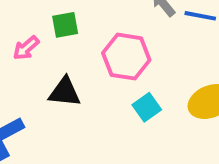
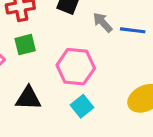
cyan square: (147, 107) -> (82, 106), moved

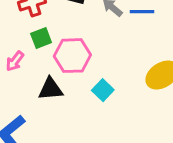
pink hexagon: (76, 67) -> (72, 56), moved

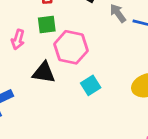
pink arrow: (15, 61) -> (18, 40), turned -36

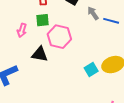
cyan square: (91, 85) -> (91, 69), moved

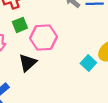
black triangle: (40, 54) -> (28, 63), turned -36

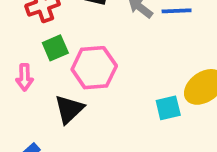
cyan square: (88, 63) -> (168, 108), turned 35

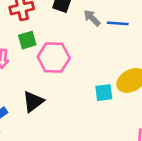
black triangle: (69, 109) -> (33, 102), moved

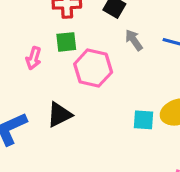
gray arrow: (92, 18) -> (134, 40), moved

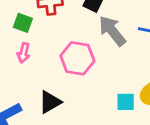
gray arrow: (134, 40) -> (112, 31), size x1.6
green square: (66, 42) -> (23, 23), moved, turned 30

